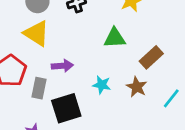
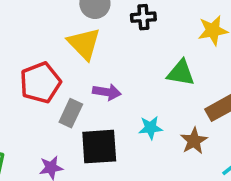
cyan star: (102, 85) -> (150, 128), turned -30

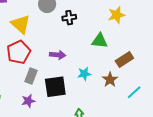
black cross: (143, 17) -> (69, 18), moved
yellow triangle: (84, 44) -> (21, 24), moved
gray rectangle: (71, 113) -> (31, 76), moved

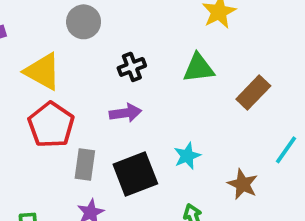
black cross: (69, 18) -> (132, 67), moved
cyan star: (84, 74) -> (187, 156), moved
brown star: (110, 80) -> (243, 184), moved

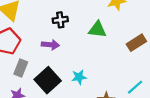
brown rectangle: (253, 92) -> (136, 43), moved
black square: (135, 174) -> (48, 80), turned -35

